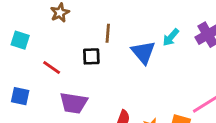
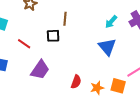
blue triangle: (143, 52) -> (107, 47), moved
purple trapezoid: (74, 103) -> (40, 70), turned -65

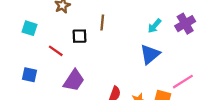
black square: (53, 36) -> (80, 36), moved
blue triangle: (107, 47) -> (150, 54), turned 30

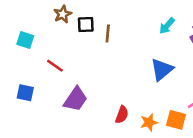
cyan arrow: (155, 26) -> (167, 26), moved
black square: (80, 36) -> (86, 24), moved

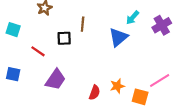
black square: (86, 24) -> (64, 38), moved
blue triangle: (162, 70) -> (118, 37), moved
orange star: (149, 122) -> (117, 86), moved

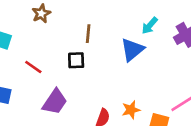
black square: (64, 38) -> (76, 60), moved

